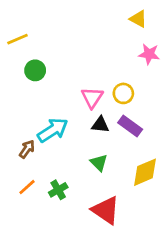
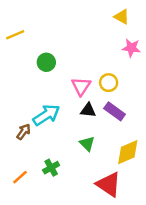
green circle: (35, 70) -> (46, 62), moved
orange line: (27, 187) -> (20, 177), moved
red triangle: (106, 210) -> (109, 184), moved

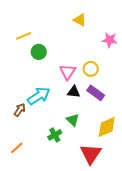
yellow triangle: (122, 17) -> (80, 20), moved
yellow line: (15, 35) -> (24, 36), moved
green cross: (51, 168) -> (55, 135), moved
red triangle: (109, 184) -> (91, 154), turned 30

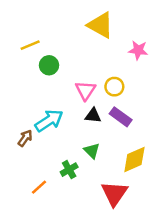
yellow triangle: (80, 20) -> (101, 25), size x1.6
orange line: (17, 148) -> (39, 187), moved

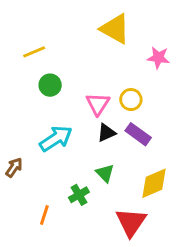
green circle: (49, 65) -> (50, 85), moved
black triangle: (93, 116) -> (106, 133), turned -30
brown arrow: (25, 138) -> (14, 167), moved
orange line: (39, 187) -> (44, 215), turned -30

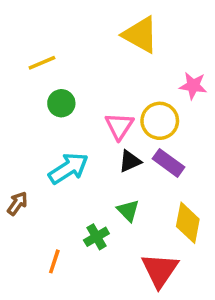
pink star: (158, 58) -> (193, 86), moved
yellow circle: (131, 100) -> (160, 121), size x1.4
yellow diamond: (154, 183) -> (188, 223), turned -56

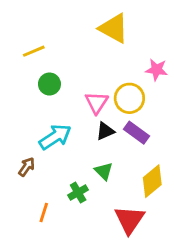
brown arrow: (17, 203) -> (27, 167), moved
yellow diamond: (188, 223) -> (152, 181), turned 40

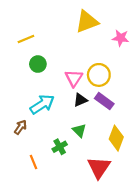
yellow triangle: (114, 28) -> (87, 22), turned -50
pink star: (157, 70) -> (121, 38), moved
yellow diamond: (152, 181) -> (116, 138), turned -30
orange line: (44, 213) -> (34, 162), turned -40

